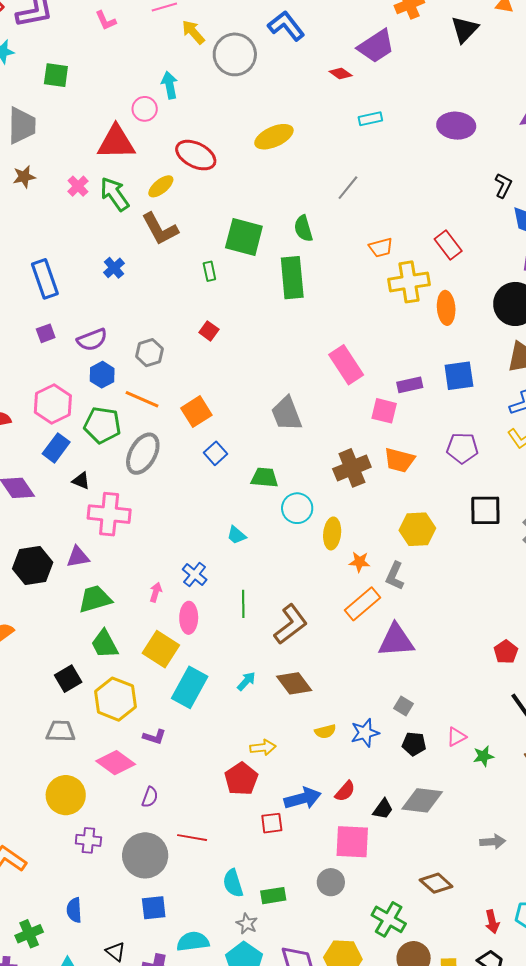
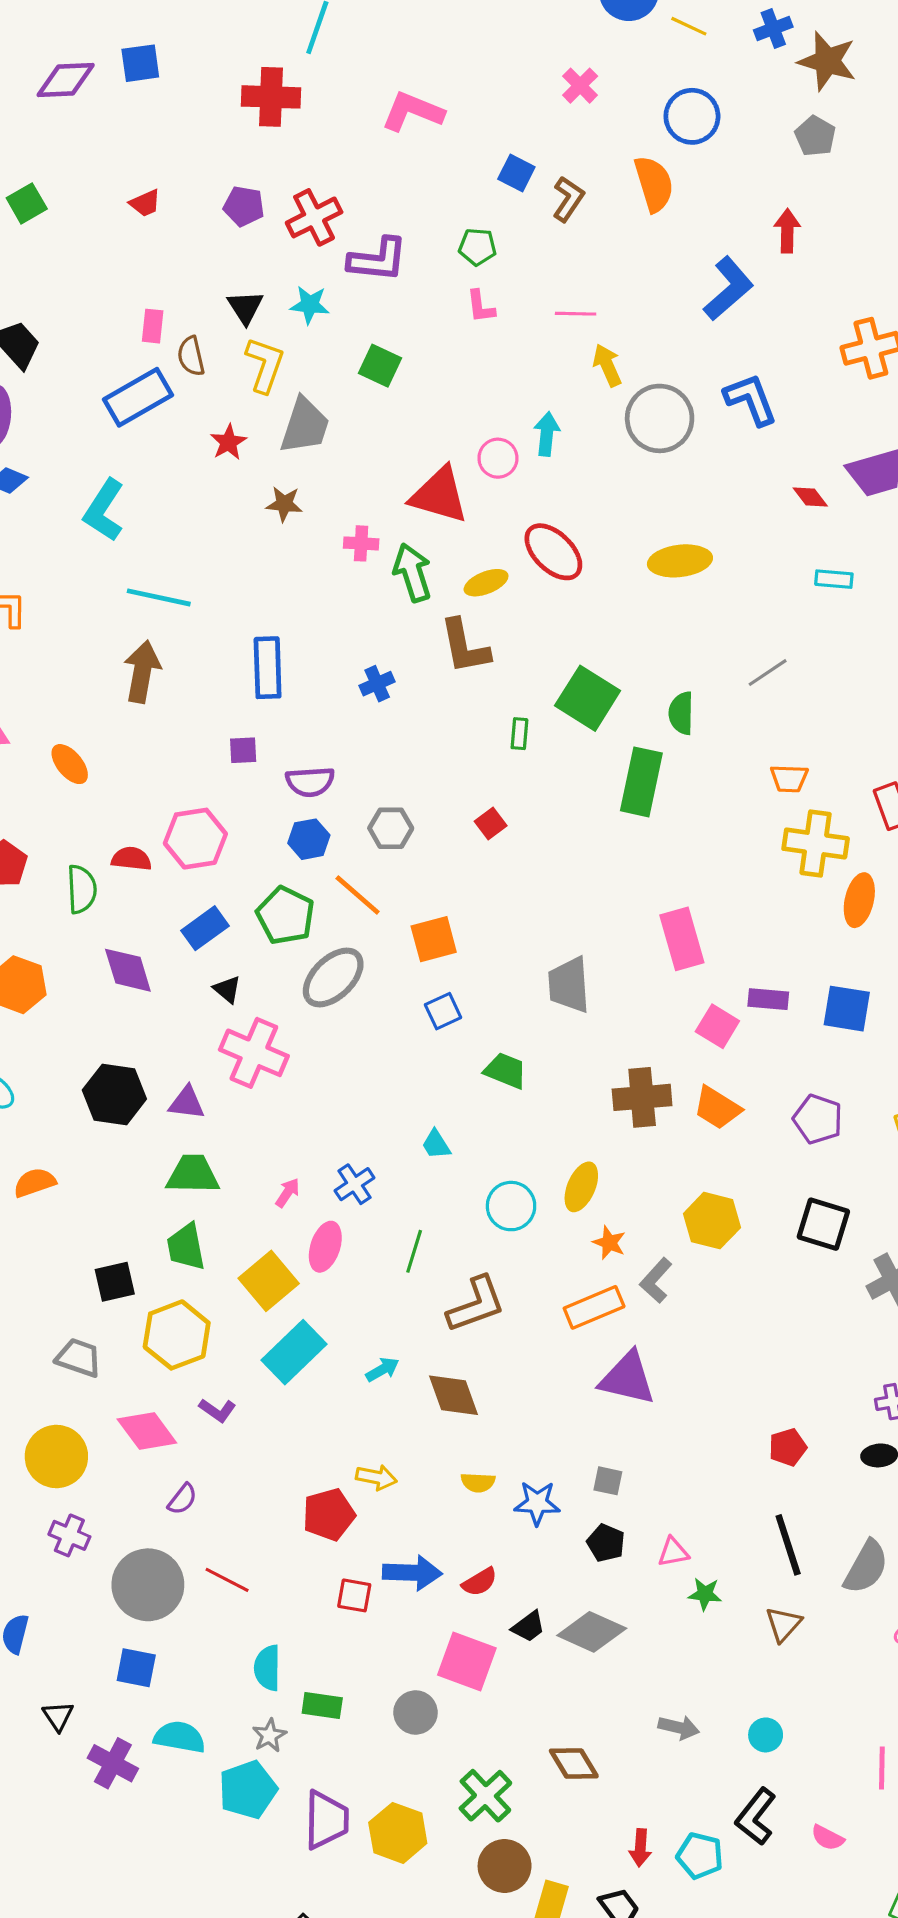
pink cross: (78, 186) -> (361, 543), turned 30
pink hexagon: (53, 404) -> (195, 839), moved
cyan circle: (297, 508) -> (511, 1206), moved
gray square: (403, 706) -> (608, 1481), turned -36

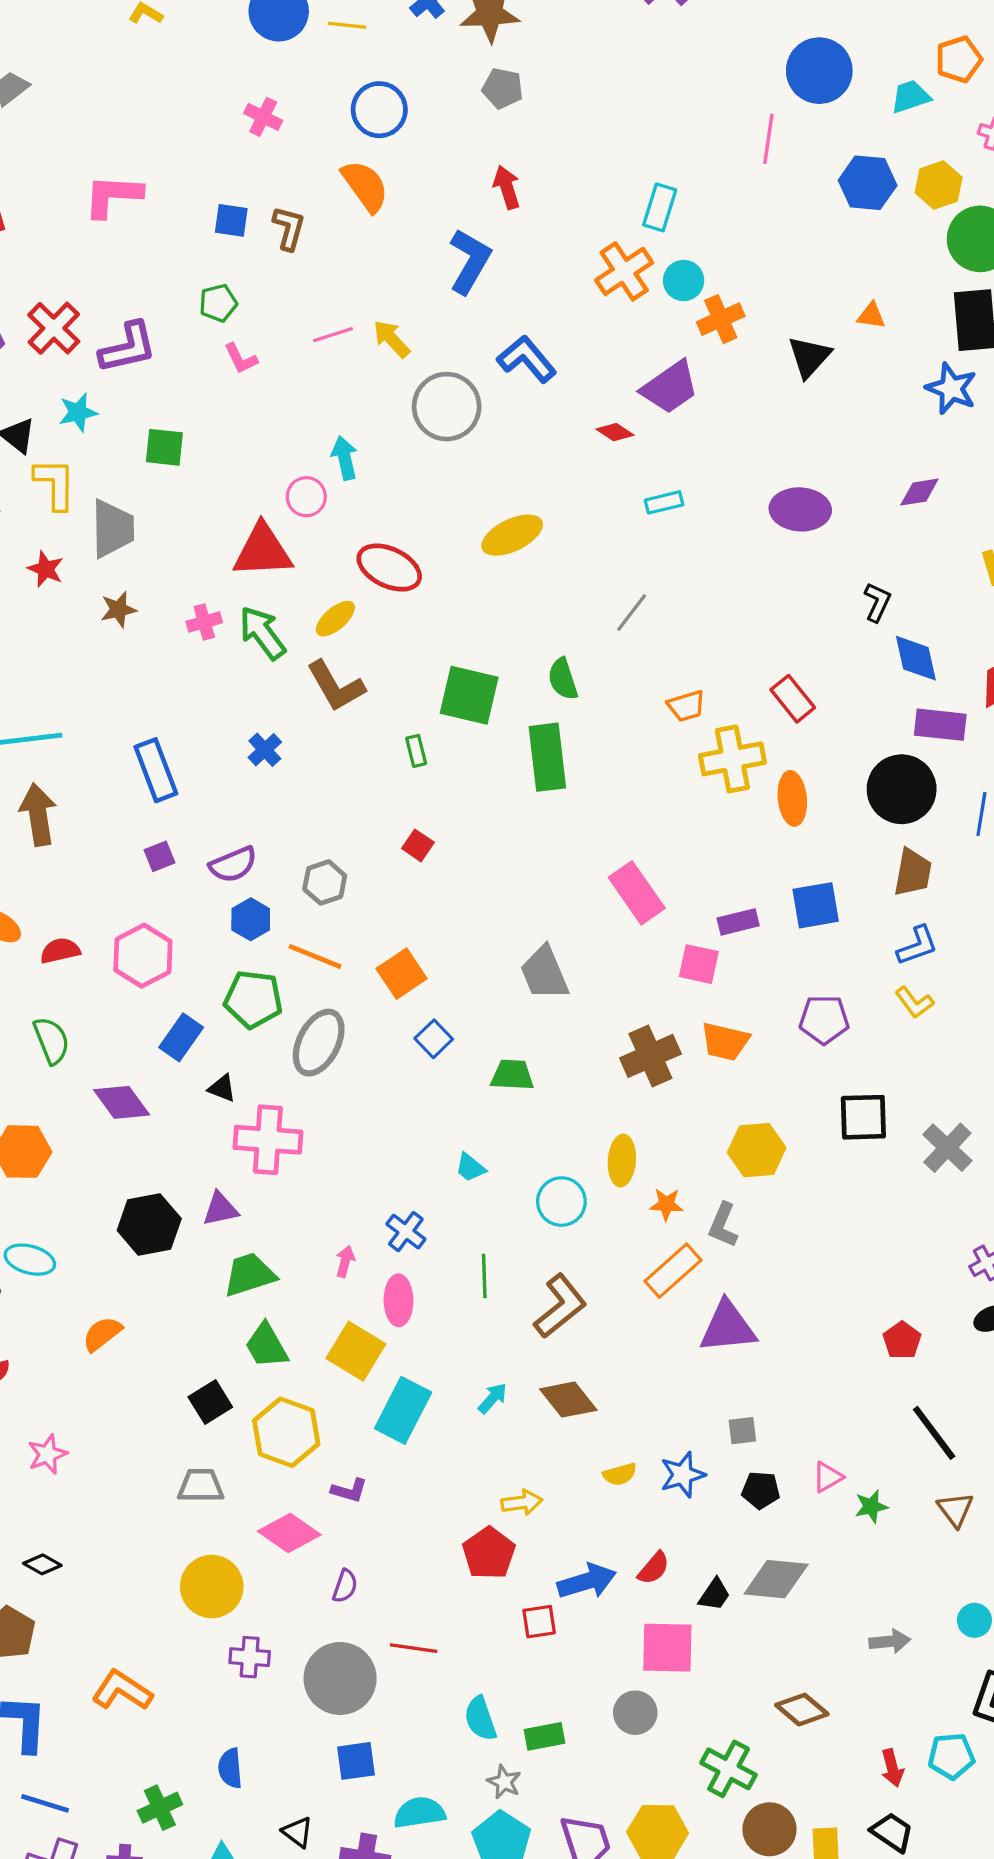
yellow arrow: (607, 365) -> (392, 339), moved
red semicircle: (131, 859) -> (60, 951), moved

